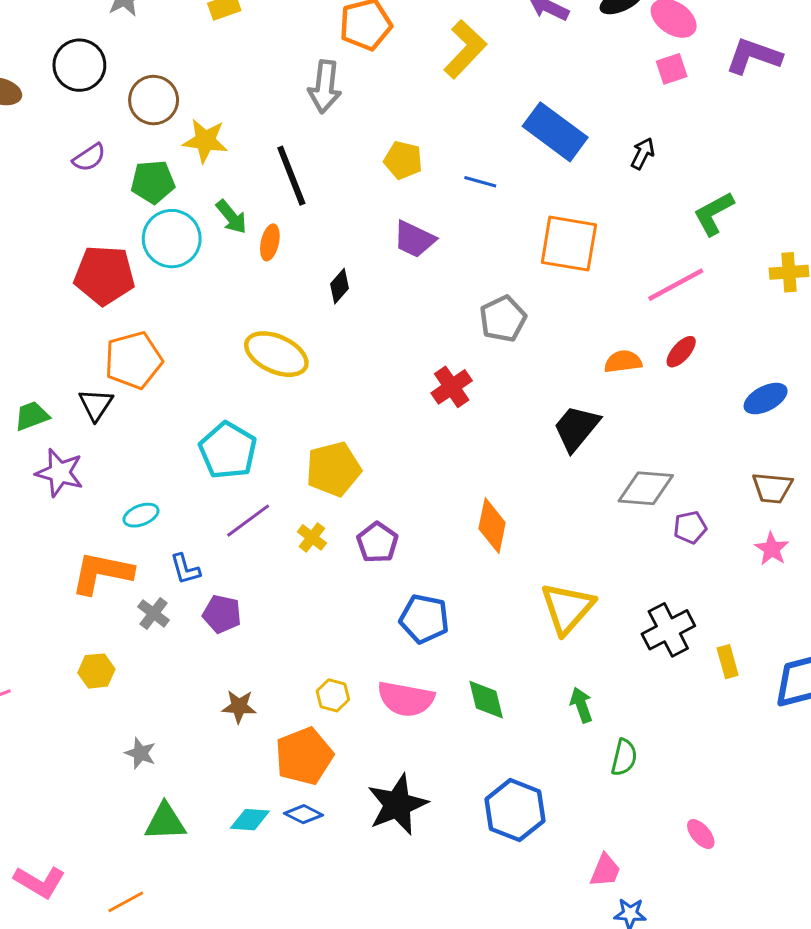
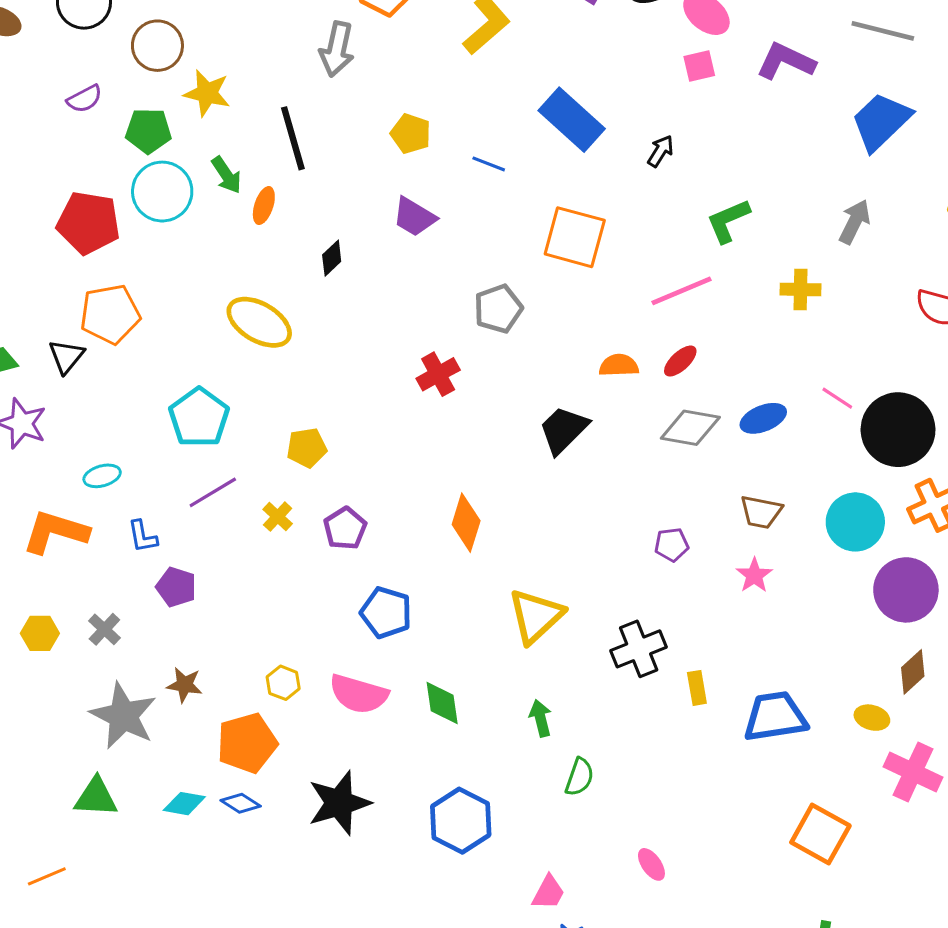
yellow pentagon: (333, 469) -> (307, 448), size x0.7
gray diamond: (646, 488) -> (690, 428), moved
gray cross: (154, 613) -> (104, 629), moved
gray star: (140, 753) -> (123, 716), moved, size x2.0

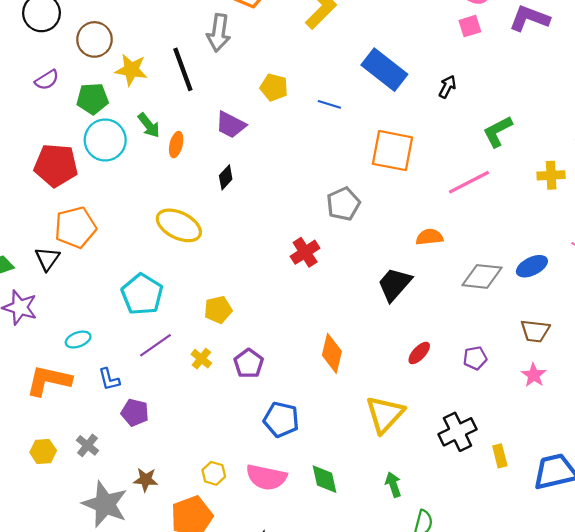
black line: (293, 138) -> (183, 69), moved
purple trapezoid: (414, 217) -> (231, 125), moved
red ellipse: (680, 361) -> (419, 353), moved

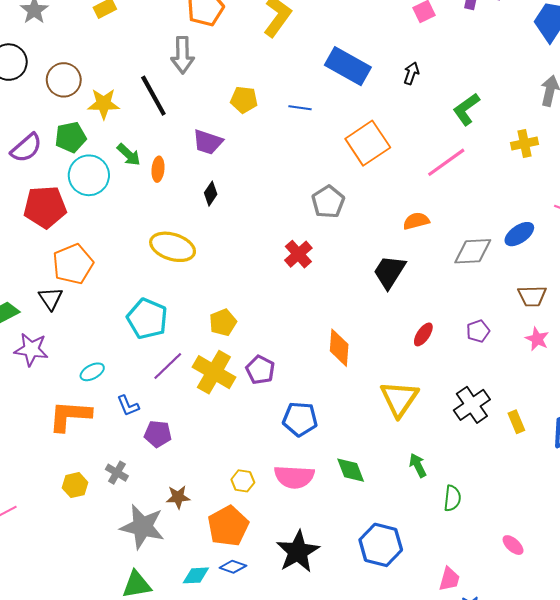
purple semicircle: (47, 80) -> (26, 148), moved, size x1.4
orange square: (392, 151) -> (368, 143), turned -36
yellow cross: (201, 359) -> (214, 372), size x2.0

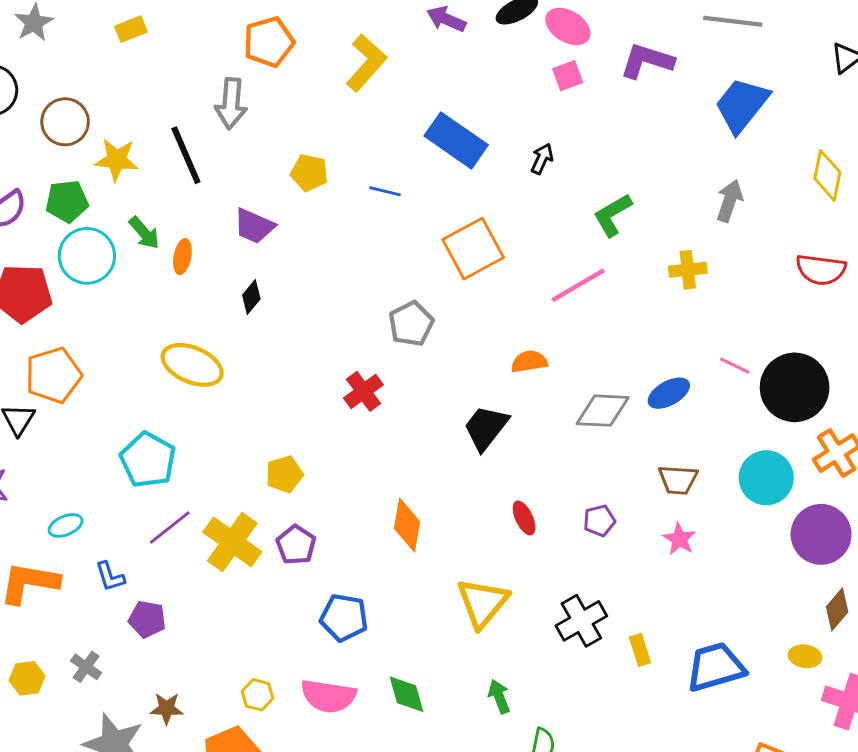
yellow pentagon: (223, 322) -> (284, 474), moved
red ellipse: (423, 334) -> (524, 518), turned -65

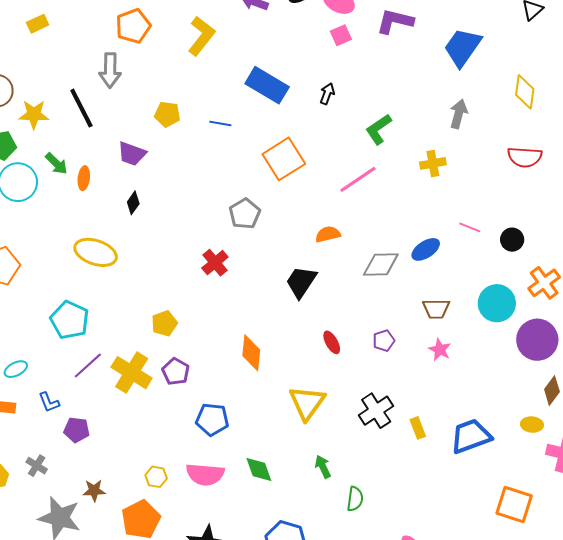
black circle: (795, 387) -> (512, 240), size x0.5

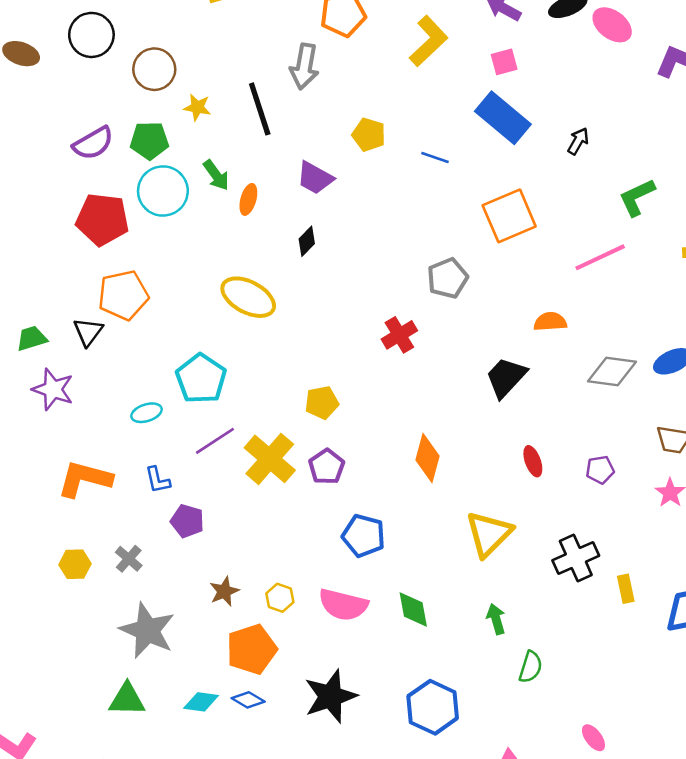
pink square: (341, 35) -> (504, 62), moved
yellow star: (34, 114) -> (197, 107), size x0.7
cyan ellipse: (16, 369) -> (146, 413), moved
brown star: (94, 490) -> (224, 591), moved, turned -30

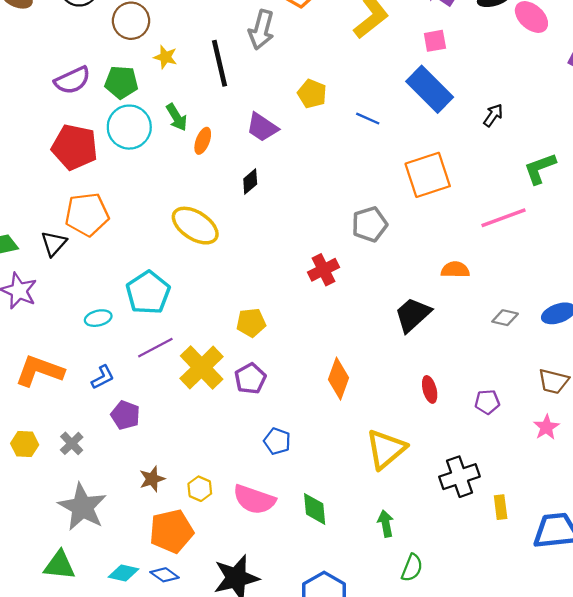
gray diamond: (612, 371) -> (505, 318), size x0.6
blue L-shape: (158, 480) -> (103, 377), turned -110
blue pentagon: (364, 536) -> (277, 441), size x0.7

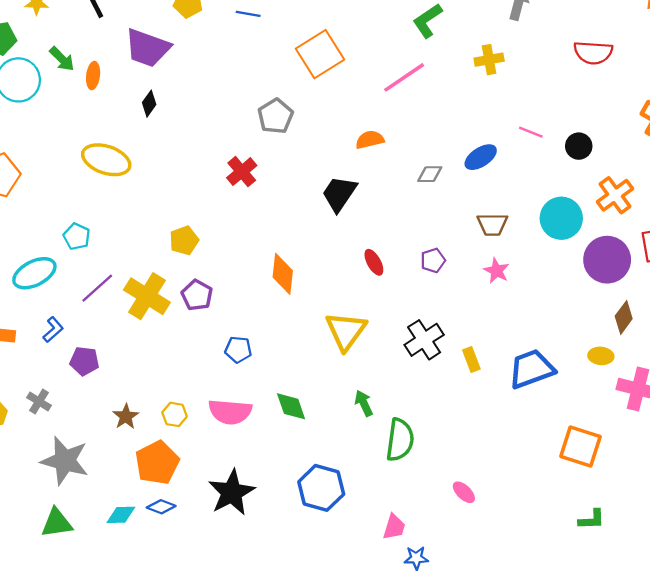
purple trapezoid: (262, 127) -> (148, 48), size x1.4
cyan pentagon: (148, 293) -> (77, 236), size x0.6
cyan ellipse: (98, 318) -> (34, 273), size x1.6
green semicircle: (412, 568) -> (400, 440), size x1.5

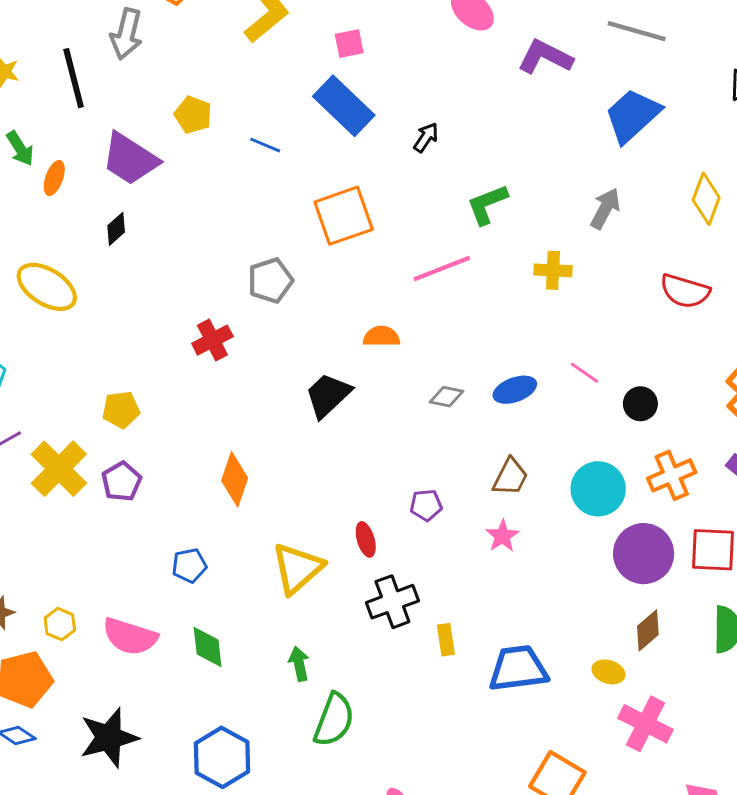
brown trapezoid: (492, 224) -> (510, 477), turned -76
red ellipse: (374, 262) -> (366, 539), moved
blue pentagon: (238, 350) -> (189, 565), moved, turned -30

